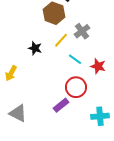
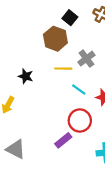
yellow line: (61, 40) -> (63, 69), turned 49
black star: (35, 48) -> (26, 76), moved

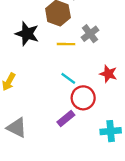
black star: (26, 76) -> (27, 34), moved, size x1.5
cyan line: (79, 90) -> (68, 78), moved

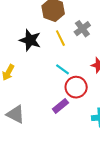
black star: (27, 34) -> (30, 40), moved
yellow line: (66, 44) -> (60, 38), turned 63

